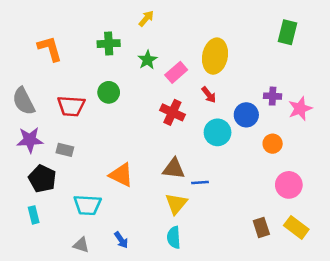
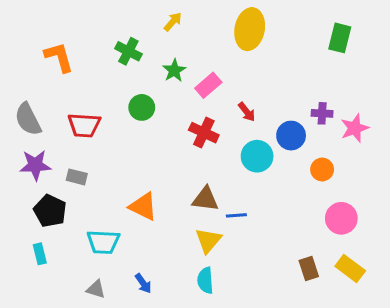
green cross: (109, 44) -> (128, 51), turned 30
yellow ellipse: (215, 56) -> (250, 29), moved
green circle: (109, 92) -> (142, 107), moved

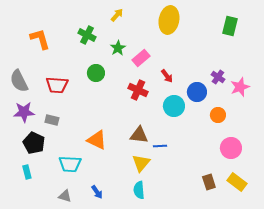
purple cross: (322, 113) -> (218, 77), turned 32

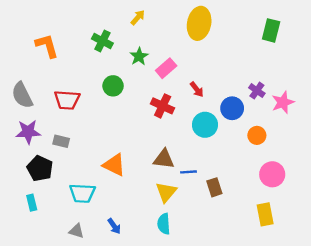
brown rectangle: (209, 182) -> (214, 187), moved
yellow rectangle: (237, 182) -> (265, 214), moved, turned 42

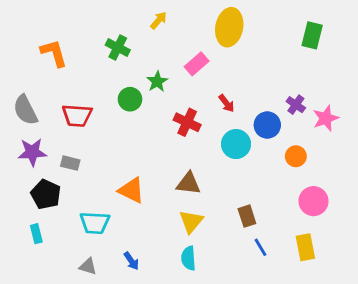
green star: (139, 56) -> (157, 82), moved
pink rectangle: (166, 68) -> (197, 64), moved
blue line: (188, 172) -> (260, 247), moved, turned 63

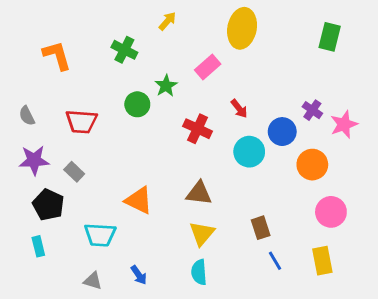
gray semicircle: (25, 110) -> (27, 116), size x0.6
orange circle: (296, 156) -> (312, 165), size x1.4
gray rectangle: (70, 163) -> (74, 172), turned 30

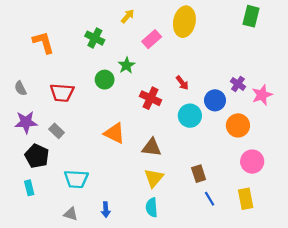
green rectangle: (330, 37) -> (251, 16), moved
pink rectangle: (208, 67) -> (152, 39), moved
orange triangle: (139, 200) -> (114, 133), moved
blue arrow: (139, 275) -> (106, 210), turned 32

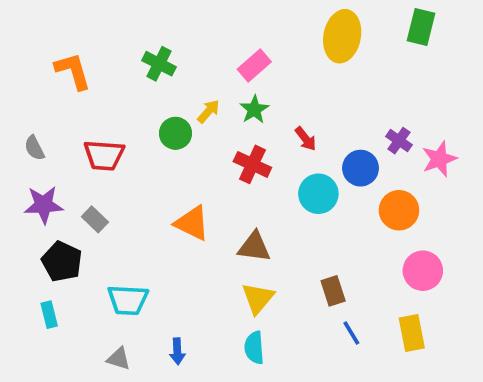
yellow arrow: (128, 16) -> (208, 111), moved
yellow ellipse: (184, 22) -> (342, 36), moved
green star: (126, 65) -> (254, 109), moved

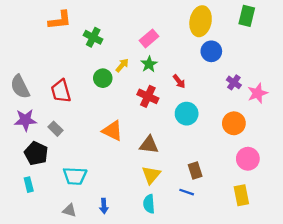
orange L-shape: (73, 71) -> (60, 20), moved, turned 100
gray semicircle: (34, 148) -> (20, 87), size x1.6
red trapezoid: (104, 155) -> (61, 91), turned 70
blue circle: (361, 168) -> (211, 51), moved
blue line: (351, 333) -> (187, 192), moved, turned -40

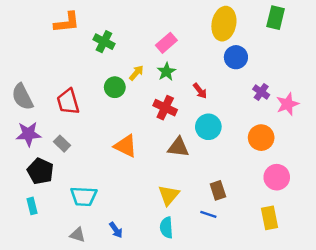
brown triangle: (149, 145) -> (178, 147), moved
blue arrow: (104, 206) -> (116, 230), turned -32

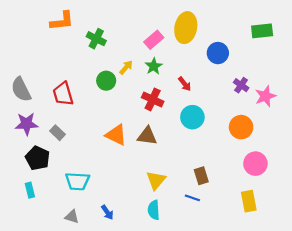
green rectangle: (276, 18) -> (262, 31), moved, turned 70
yellow ellipse: (224, 24) -> (186, 28), moved
brown triangle: (178, 147) -> (147, 136), moved

